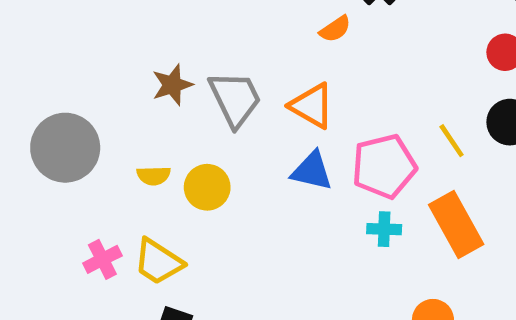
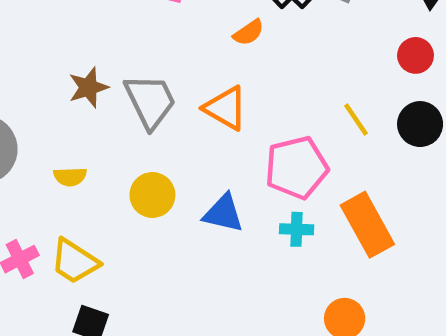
yellow line: (452, 141) -> (356, 120), moved
blue triangle: (312, 171) -> (223, 213), moved
yellow circle: (207, 187) -> (152, 195), moved

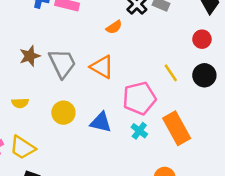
cyan cross: (297, 229) -> (139, 131), turned 35

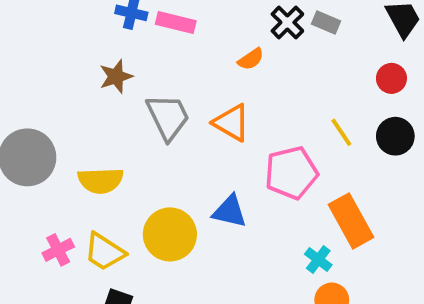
brown star: (30, 56) -> (116, 76), moved
yellow semicircle: (20, 103) -> (101, 180), size x1.6
yellow circle: (63, 113) -> (170, 234), moved, size x1.4
cyan cross: (139, 131) -> (318, 259), moved

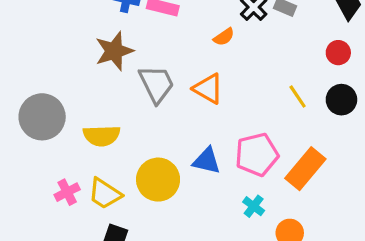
brown star: (116, 76) -> (114, 51), size x1.4
pink pentagon: (291, 173) -> (257, 154), moved
orange rectangle: (351, 221) -> (305, 169), turned 69
cyan cross: (318, 259) -> (254, 206), moved

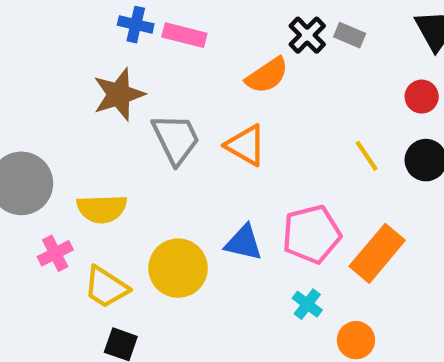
orange semicircle: (224, 37) -> (267, 75), size x1.5
pink cross: (67, 192) -> (55, 253), moved

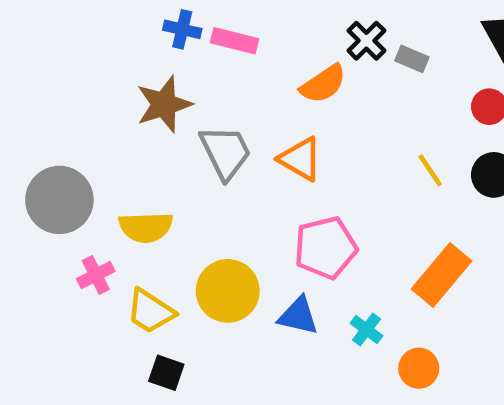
gray rectangle: (350, 35) -> (412, 59), moved
pink pentagon: (311, 234) -> (326, 248), moved
blue triangle: (244, 243) -> (298, 316), moved

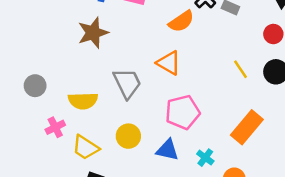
gray trapezoid: (225, 152) -> (127, 83), moved
gray circle: (59, 200) -> (35, 86), size x0.6
yellow circle: (228, 291) -> (128, 136), size x0.7

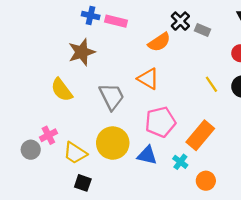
gray circle: (35, 86) -> (31, 150), moved
yellow semicircle: (83, 101) -> (62, 90), moved, turned 55
orange rectangle: (247, 127) -> (200, 135), moved
yellow circle: (128, 136) -> (113, 143), size x1.5

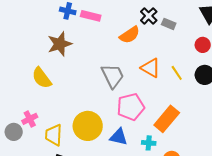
orange triangle: (148, 79) -> (151, 68), moved
gray trapezoid: (112, 96) -> (113, 76), moved
yellow trapezoid: (75, 153) -> (54, 135), turned 60
cyan cross: (180, 162) -> (149, 143), turned -32

